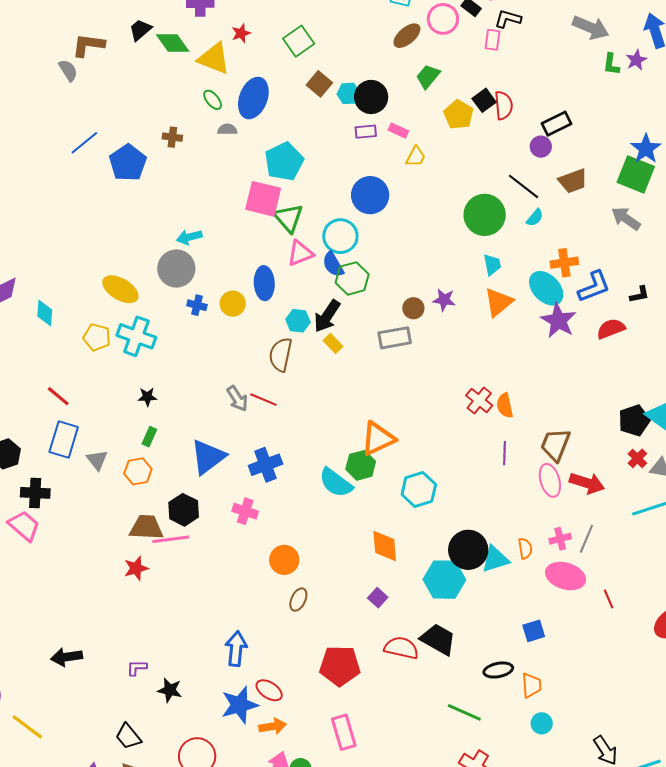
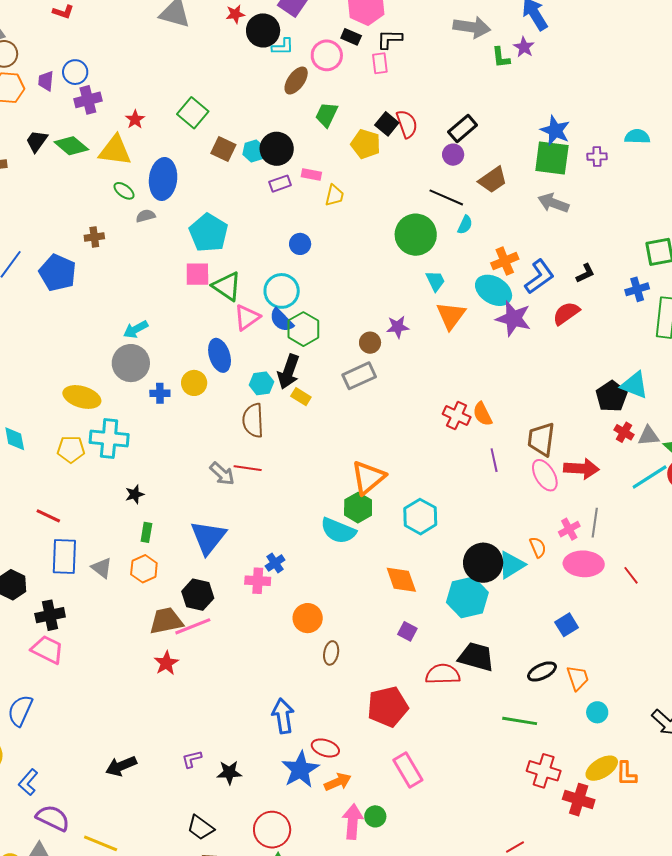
blue circle: (370, 195) -> (300, 244), size x0.6
pink square: (263, 199) -> (197, 274), size x0.7
blue cross: (266, 465) -> (275, 563), moved, size x0.6

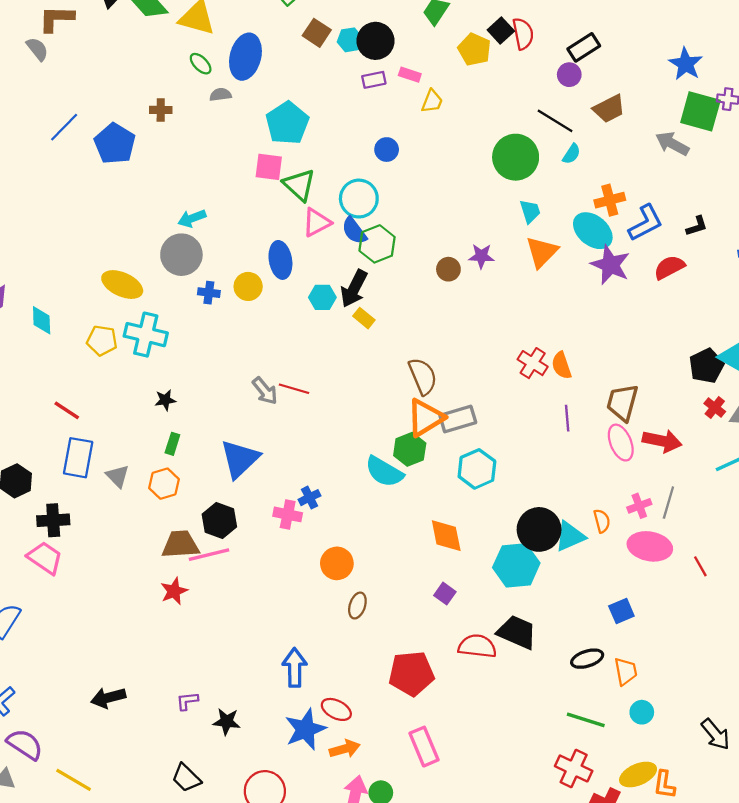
green square: (552, 158) -> (700, 111), moved
gray rectangle: (359, 376) -> (458, 419), moved
brown semicircle: (253, 420) -> (423, 376), moved, turned 152
green line: (520, 721) -> (586, 720), moved

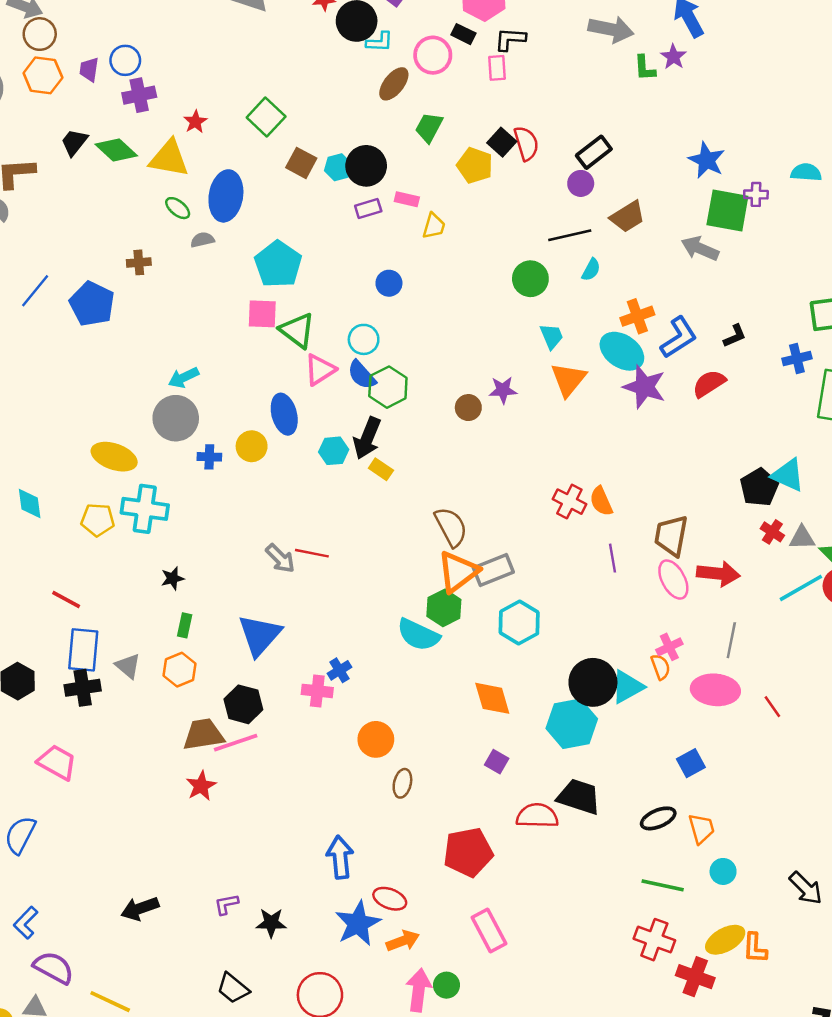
black line: (555, 121) -> (570, 235), turned -39
green circle: (516, 157) -> (530, 279), size x0.7
cyan circle: (359, 199) -> (364, 339), size x0.7
pink cross: (639, 506) -> (669, 647), moved
black cross: (53, 520) -> (83, 688), moved

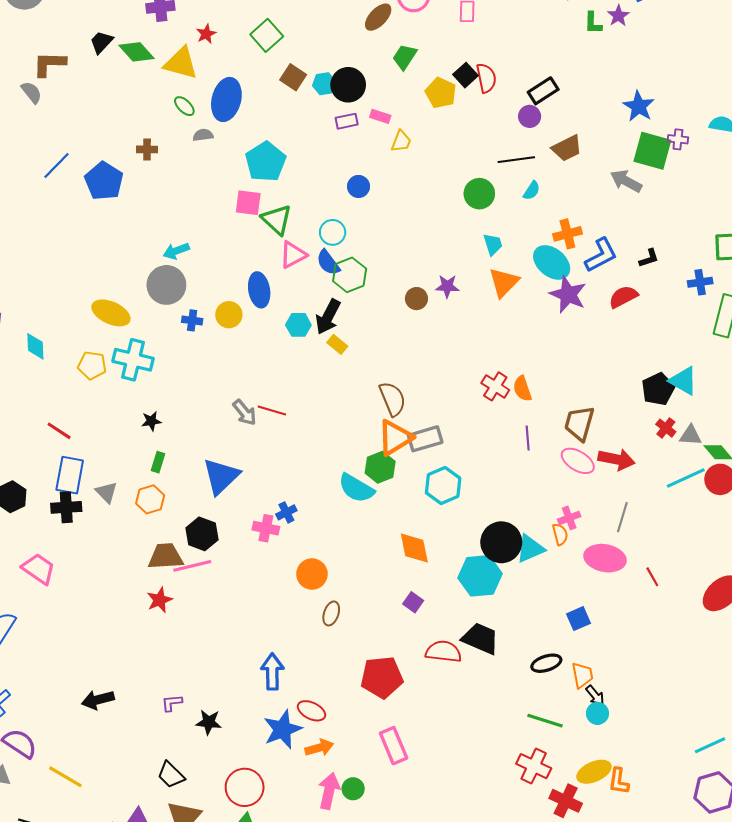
pink ellipse: (673, 580) -> (578, 461), turned -36
black arrow: (806, 888) -> (595, 696), moved, size x0.7

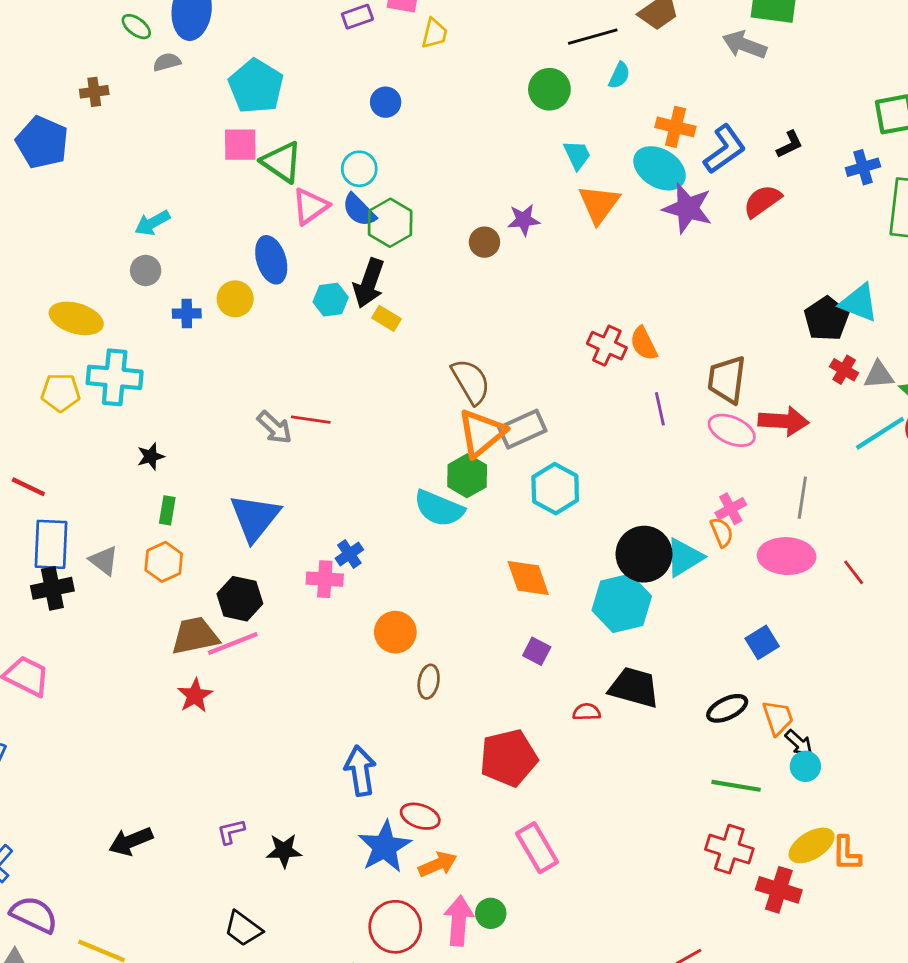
orange cross: (567, 234) -> (675, 127), turned 36
gray circle: (166, 285) -> (146, 270), size x0.6
red semicircle: (443, 652) -> (587, 712), size x0.6
red circle: (245, 787) -> (395, 927), moved

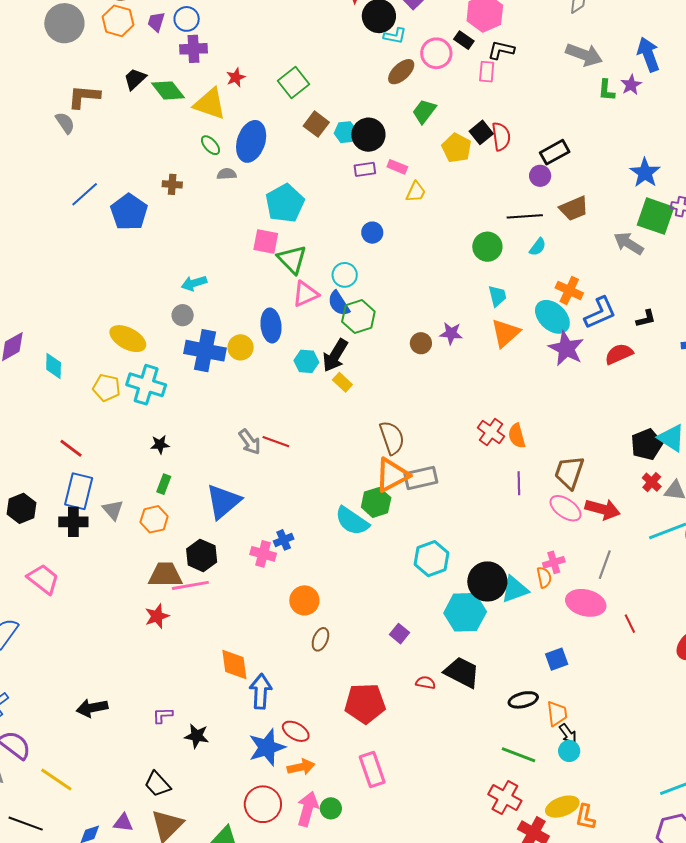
blue cross: (187, 313) -> (205, 351), size x2.0
cyan hexagon: (555, 489) -> (432, 559), moved
orange diamond: (528, 578) -> (234, 664), moved

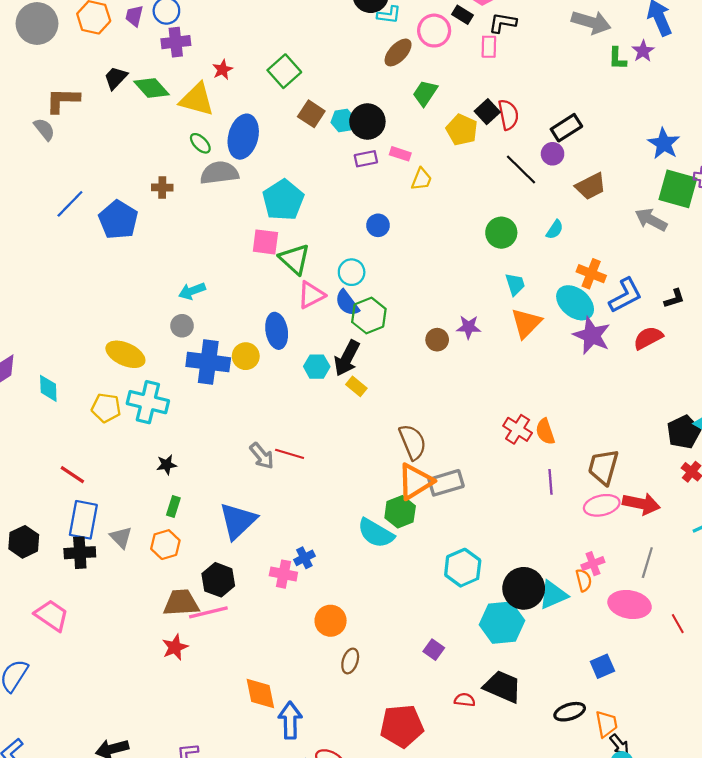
gray semicircle: (227, 174) -> (219, 173), size x1.8
black line: (525, 216) -> (521, 170), moved, turned 52
pink ellipse: (565, 508) -> (602, 505), turned -44

